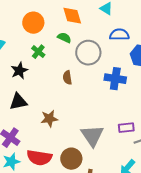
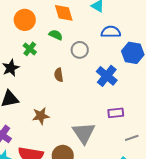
gray circle: (88, 53) -> (80, 50), size x0.7
blue cross: (115, 79) -> (107, 76), turned 30
purple rectangle: (126, 128) -> (116, 113), moved

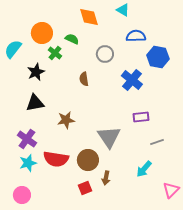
orange circle: (25, 20) -> (42, 33), moved
green semicircle: (56, 35) -> (72, 39), moved

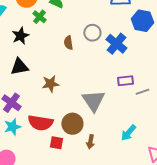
gray circle: (105, 54) -> (92, 33), moved
gray line: (157, 142) -> (142, 92), moved
red square: (85, 188) -> (56, 143), moved, turned 32

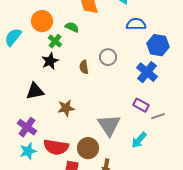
black star: (20, 36) -> (50, 61), moved
blue cross: (116, 44) -> (147, 72), moved
purple rectangle: (125, 81) -> (141, 105), turned 35
cyan arrow: (128, 133) -> (139, 140), moved

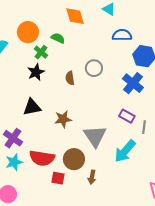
black triangle: (35, 91) -> (32, 107), moved
brown star: (66, 108) -> (63, 119), moved
gray line: (158, 116) -> (144, 127), turned -64
cyan arrow: (139, 140) -> (125, 151), size x1.4

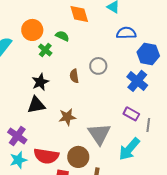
black star: (36, 72) -> (40, 82), moved

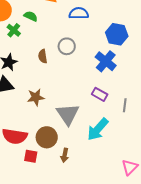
blue semicircle: (126, 33) -> (79, 13), moved
gray line: (148, 125) -> (125, 105), moved

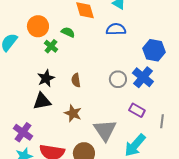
gray circle: (67, 46) -> (118, 79), moved
brown semicircle: (43, 56) -> (76, 80), moved
brown star: (36, 97) -> (73, 113), turned 30

